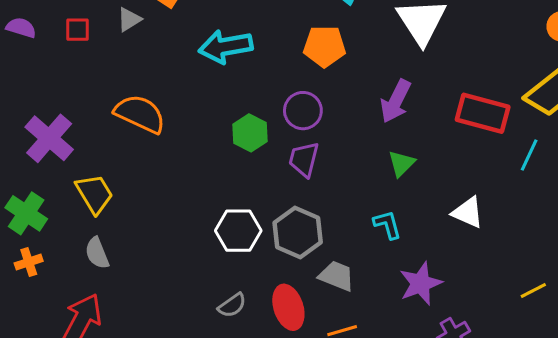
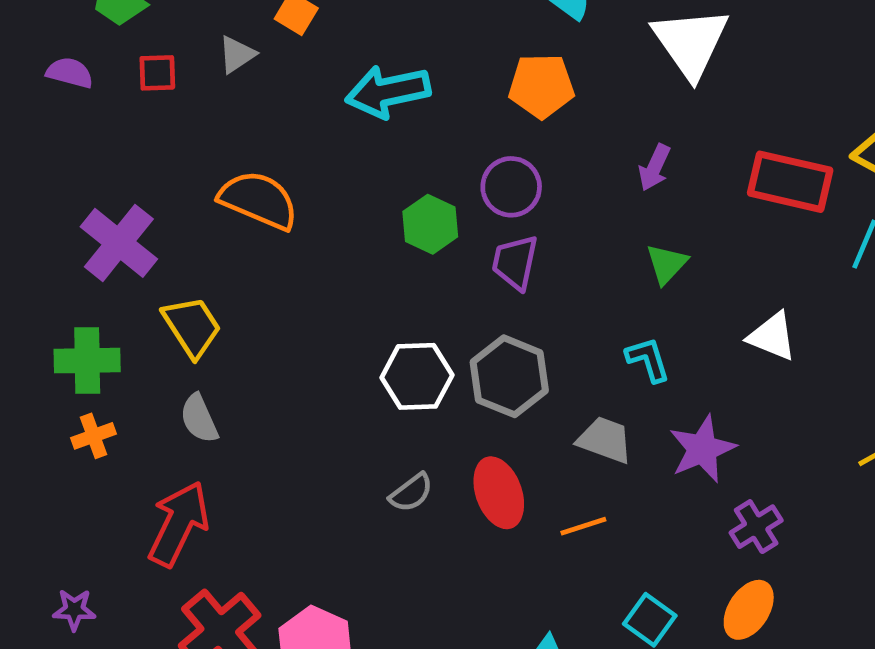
purple arrow: (396, 101) -> (654, 167), size x0.7
green cross: (26, 213) -> (87, 361), turned -33
gray trapezoid: (337, 276) -> (605, 440), moved

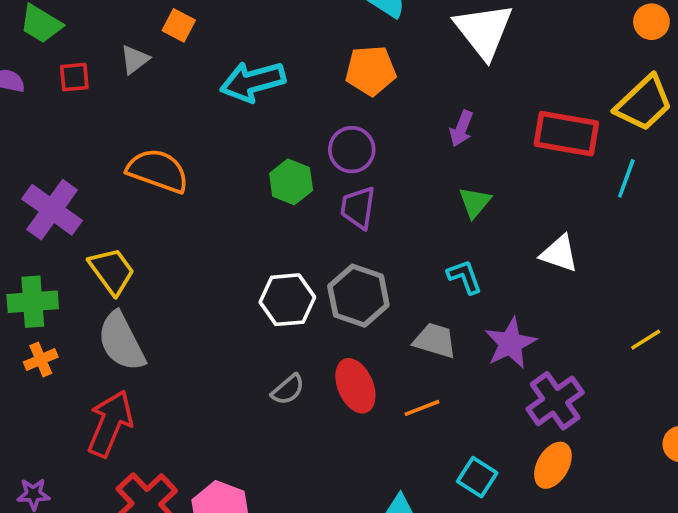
gray semicircle: (199, 419) -> (121, 342), size x1.6
purple cross: (756, 527) -> (555, 401), size x1.4

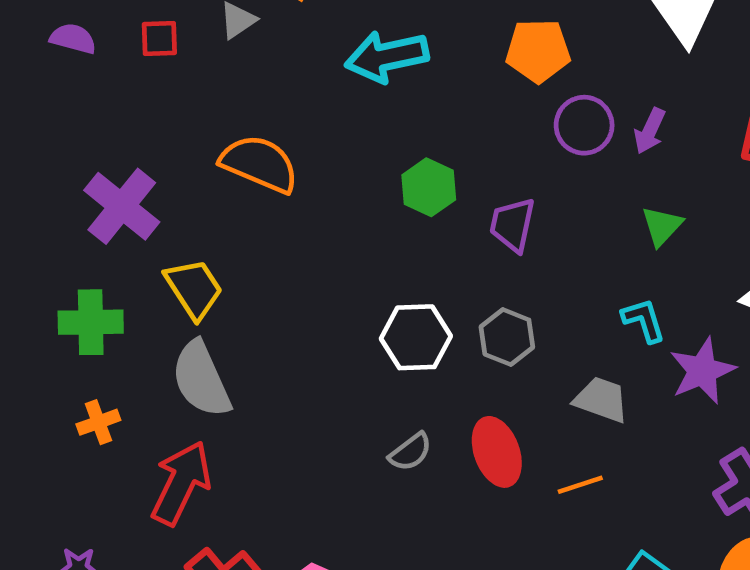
purple circle: (352, 150) -> (584, 125), moved
gray hexagon: (358, 296) -> (507, 337), size x0.7
purple star: (510, 343) -> (702, 371), moved
orange cross: (41, 359) -> (98, 422), moved

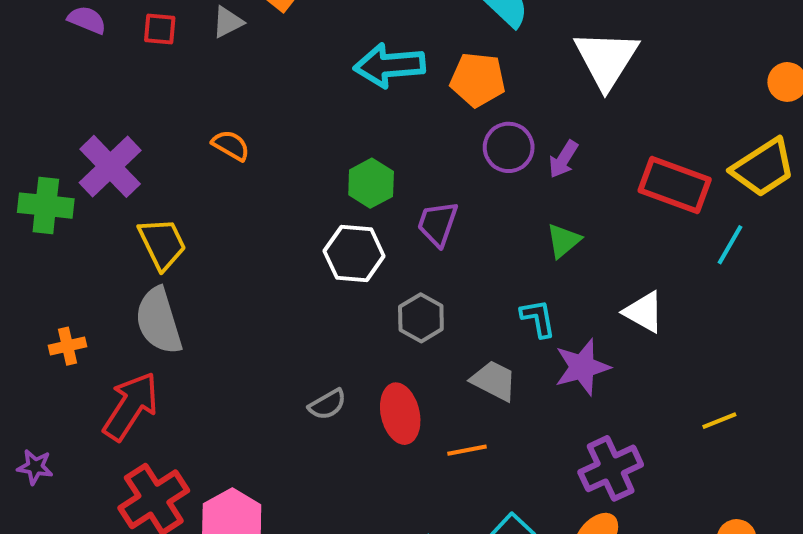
cyan arrow: (387, 57) -> (389, 65), moved
orange semicircle: (259, 164) -> (231, 145), size x0.6
green cross: (91, 322) -> (46, 206), moved
white hexagon: (416, 337) -> (354, 253), moved

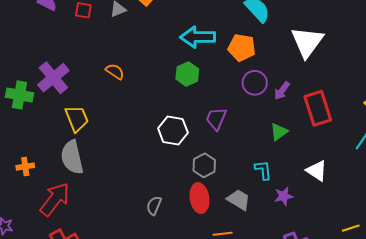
green hexagon: (371, 183) -> (187, 74), moved
red rectangle: (675, 185) -> (318, 108), moved, turned 48
purple star: (582, 367) -> (284, 196), size x0.7
gray semicircle: (327, 404) -> (154, 206), turned 138
red ellipse: (400, 414) -> (200, 198), moved

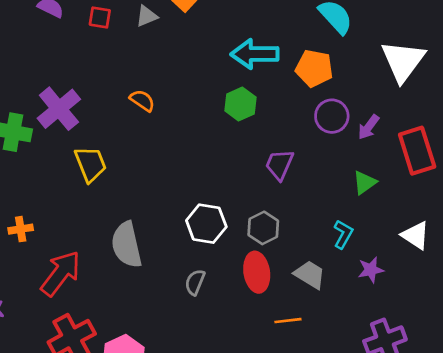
white hexagon: (173, 130) -> (206, 224), moved
gray semicircle: (72, 157) -> (127, 245), moved
cyan L-shape: (263, 170) -> (343, 234), turned 35

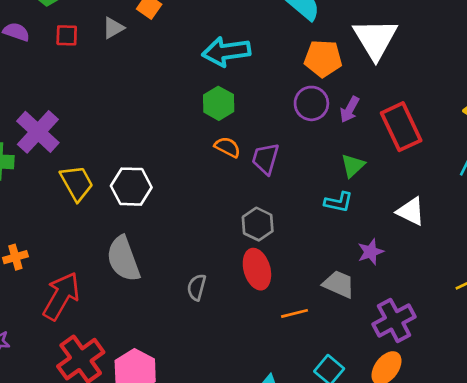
orange pentagon: (314, 68) -> (323, 59), moved
orange semicircle: (142, 100) -> (227, 147), moved
white hexagon: (206, 224) -> (131, 187), moved
cyan L-shape: (343, 234) -> (339, 202), moved, turned 80
gray trapezoid: (310, 275) -> (339, 284), moved

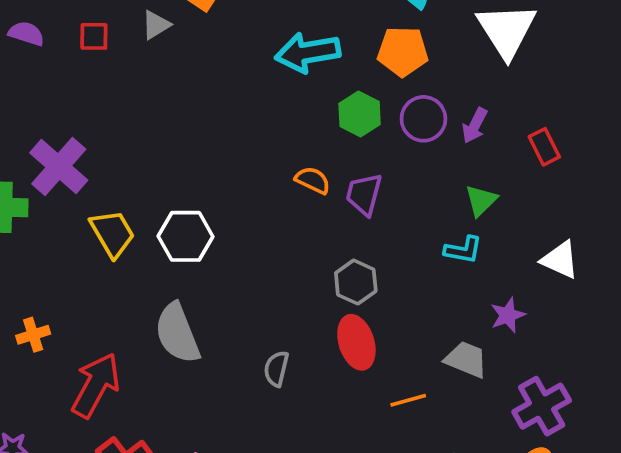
orange pentagon: (323, 59) -> (403, 51), moved
green hexagon: (219, 103) -> (360, 114), moved
red rectangle: (401, 127) -> (544, 147), size x0.6

